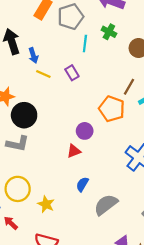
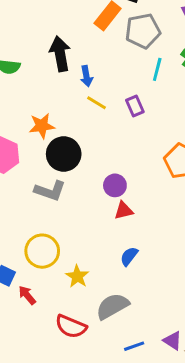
purple circle: (85, 131) -> (115, 185), moved
gray semicircle: (106, 205) -> (112, 306), moved

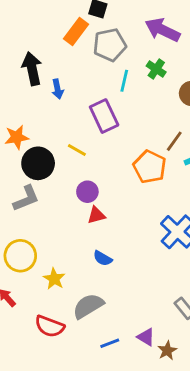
yellow line: (97, 103) -> (77, 150), moved
purple rectangle: (135, 106) -> (104, 116), size x1.6
gray L-shape: (50, 191) -> (26, 198), turned -40
blue semicircle: (129, 256) -> (103, 258), turned -96

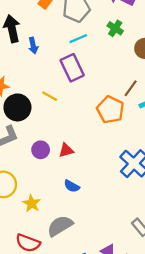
cyan line: (124, 81) -> (78, 39), moved, turned 54
purple circle: (87, 192) -> (41, 150), moved

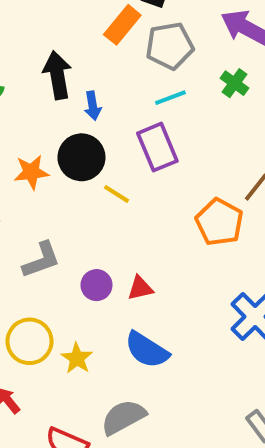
black circle: (17, 107) -> (81, 157), moved
blue semicircle: (72, 186) -> (147, 350), size x1.6
yellow star: (32, 203) -> (77, 358), moved

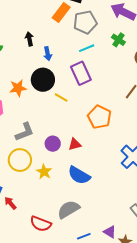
black arrow: (57, 75) -> (29, 39), size x0.6
orange pentagon: (219, 222) -> (99, 117), moved
yellow circle: (30, 341) -> (20, 160), moved
yellow star: (77, 358) -> (44, 172), moved

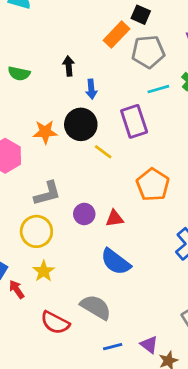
cyan line: (87, 48) -> (158, 89), moved
yellow star: (44, 172) -> (44, 271), moved
gray semicircle: (69, 209) -> (96, 307), turned 55

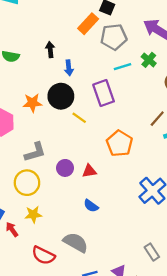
blue semicircle: (116, 262) -> (91, 206), size x0.6
yellow star: (44, 271) -> (33, 214), turned 30

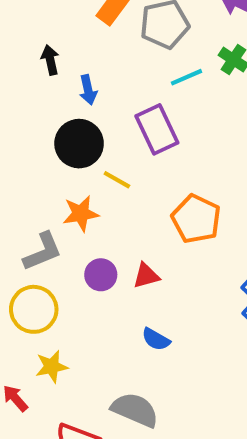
orange star: (32, 103) -> (81, 214), moved

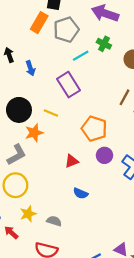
black circle: (79, 144) -> (19, 110), moved
purple circle: (101, 275) -> (104, 155), moved
gray semicircle: (135, 410) -> (54, 221), moved, size x0.6

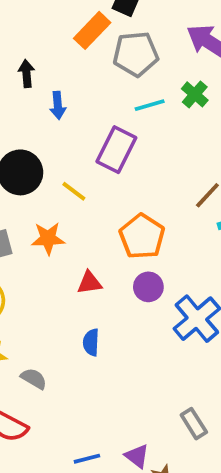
purple rectangle: (69, 85) -> (116, 150), turned 45
orange star: (34, 133) -> (48, 238), moved
blue semicircle: (81, 193) -> (91, 342), turned 56

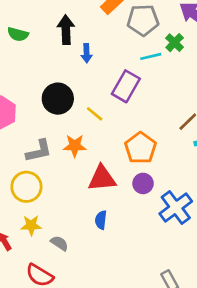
black arrow: (26, 74) -> (66, 30), size x1.5
green cross: (195, 94) -> (175, 43), moved
red triangle: (89, 283) -> (102, 178), size x1.6

